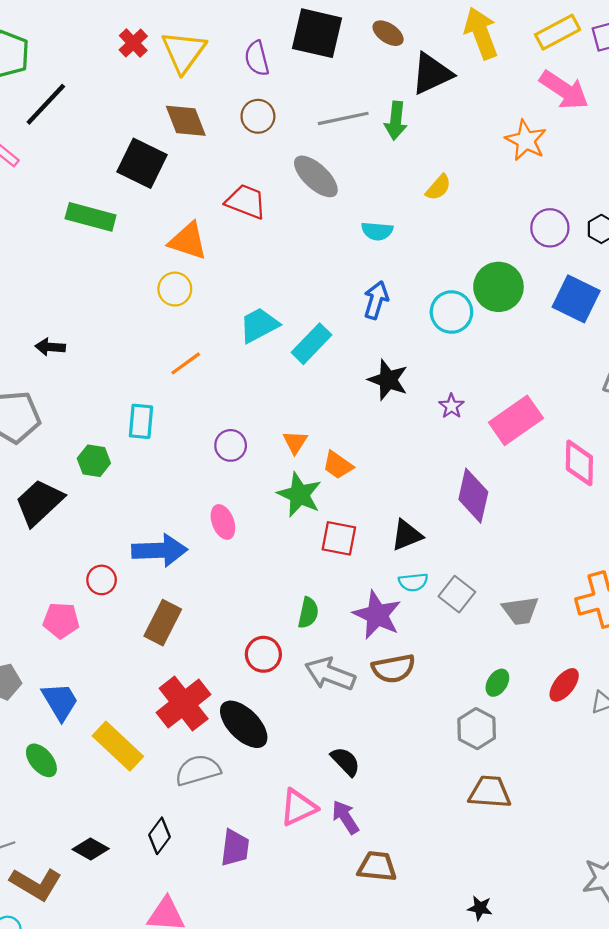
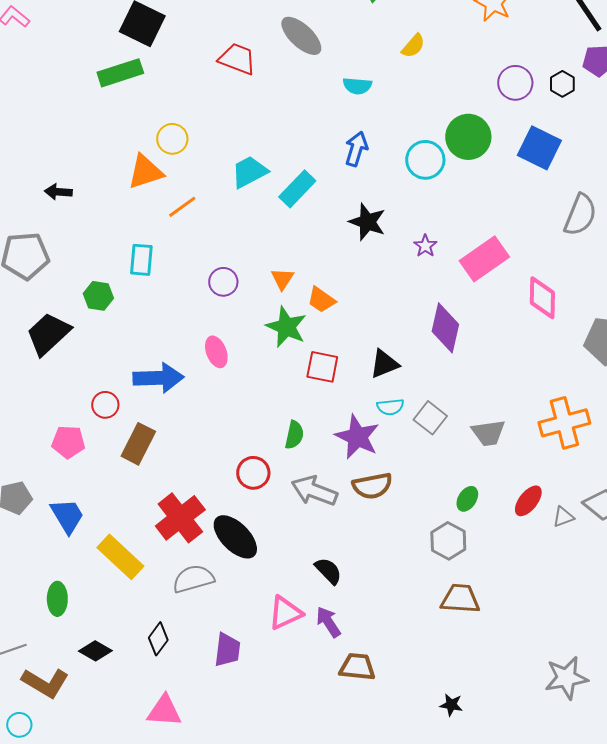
green rectangle: (91, 217) -> (120, 73), moved, turned -33
orange triangle: (188, 241) -> (145, 172), moved, turned -36
brown rectangle: (163, 623) -> (138, 444), moved
green ellipse: (41, 760) -> (57, 599), moved, turned 40

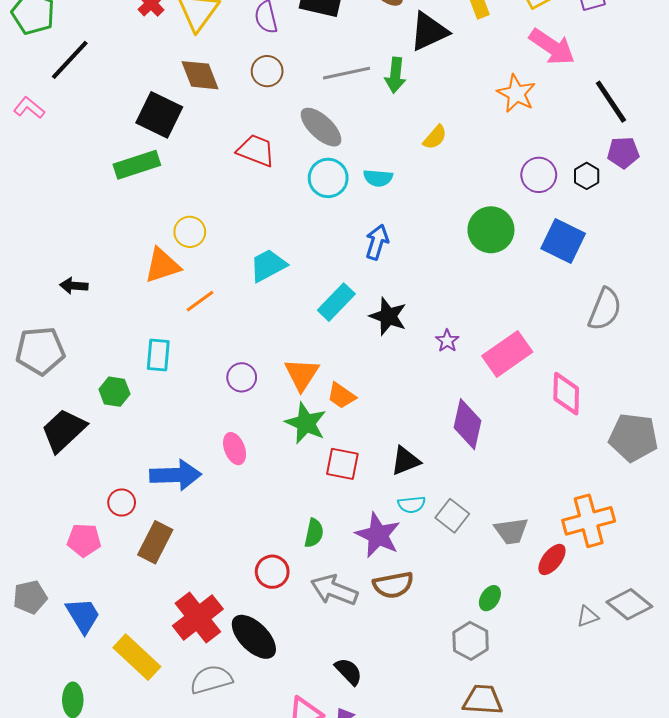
cyan circle: (425, 160) -> (328, 178), moved
cyan rectangle: (297, 189) -> (336, 302), moved
orange triangle: (282, 279) -> (302, 374), size x1.5
red ellipse: (528, 501) -> (552, 559), moved

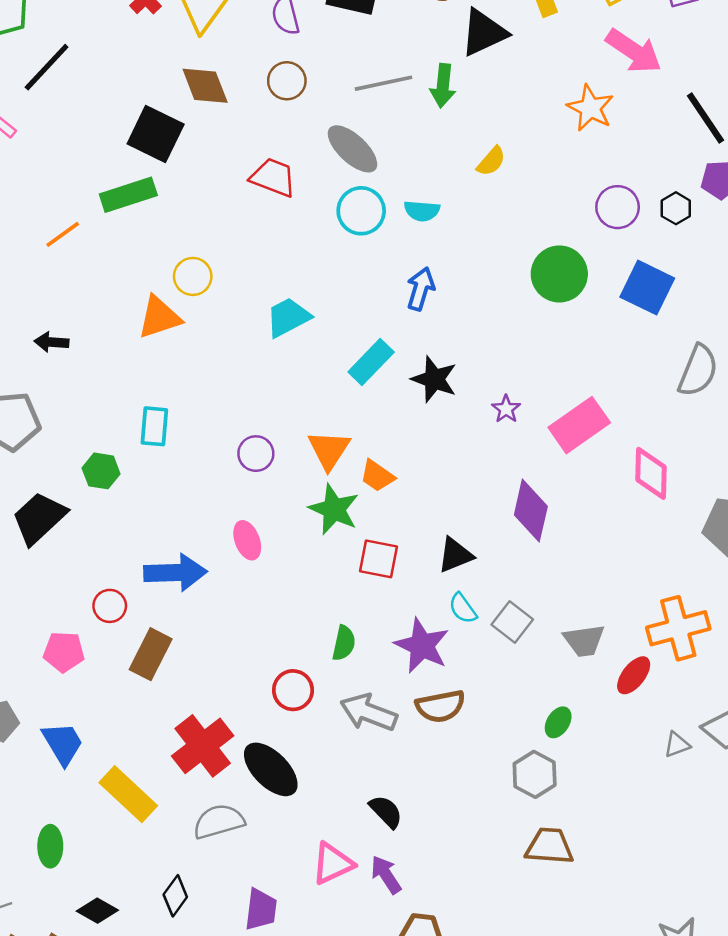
orange line: (200, 301) -> (63, 234), moved
cyan semicircle: (412, 505) -> (463, 608), turned 60

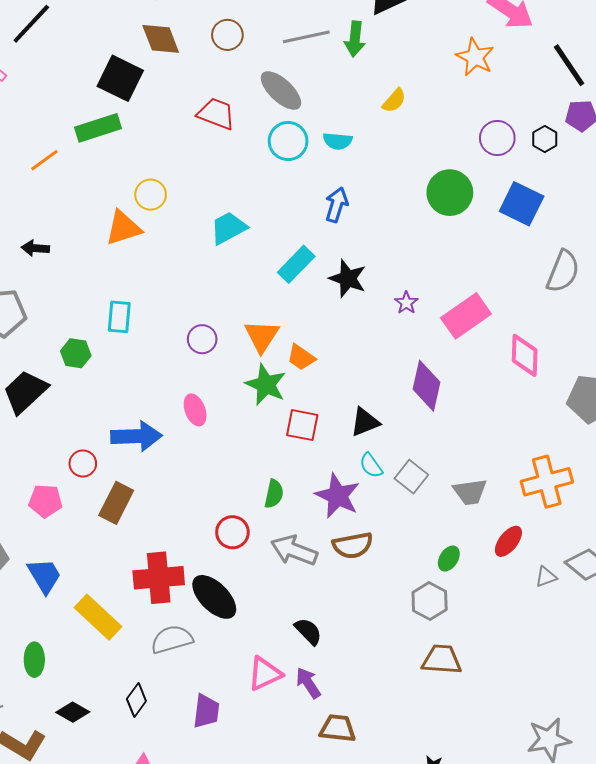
red ellipse: (634, 675) -> (508, 541), moved
red cross: (203, 746) -> (159, 578), turned 33

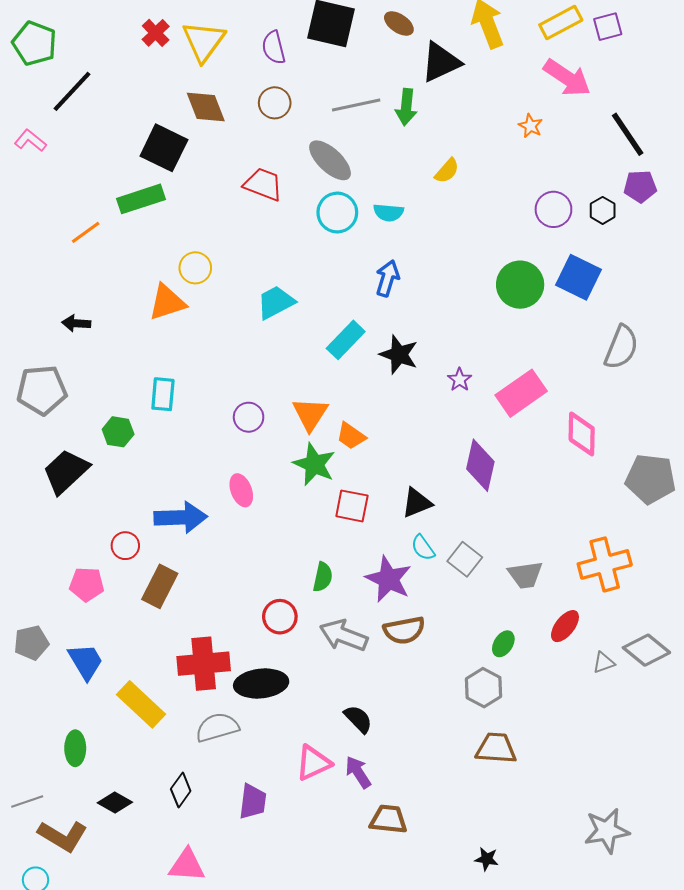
orange star: (475, 57) -> (531, 126), size x0.6
green circle: (450, 193) -> (520, 285), moved
black ellipse: (214, 597) -> (261, 683), turned -51

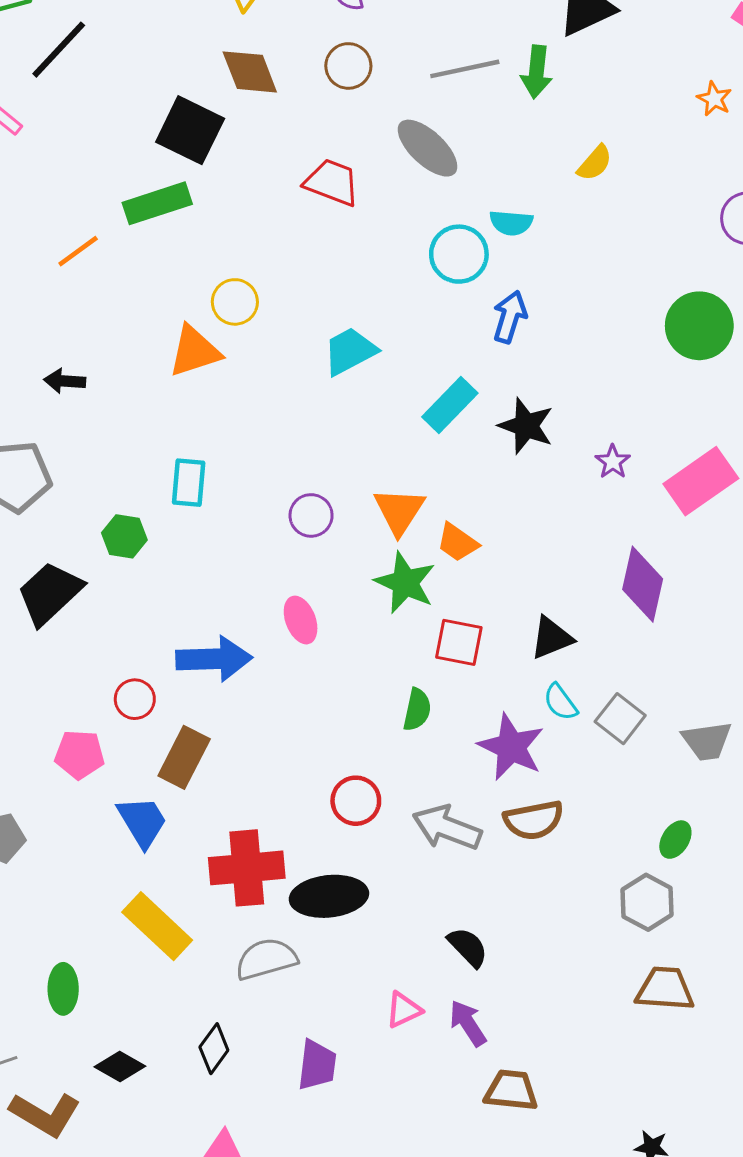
cyan circle: (337, 213) -> (459, 254), moved
green semicircle: (323, 577) -> (417, 710), moved
blue trapezoid: (86, 662) -> (142, 822), moved
pink triangle: (313, 763) -> (404, 1010), size x0.7

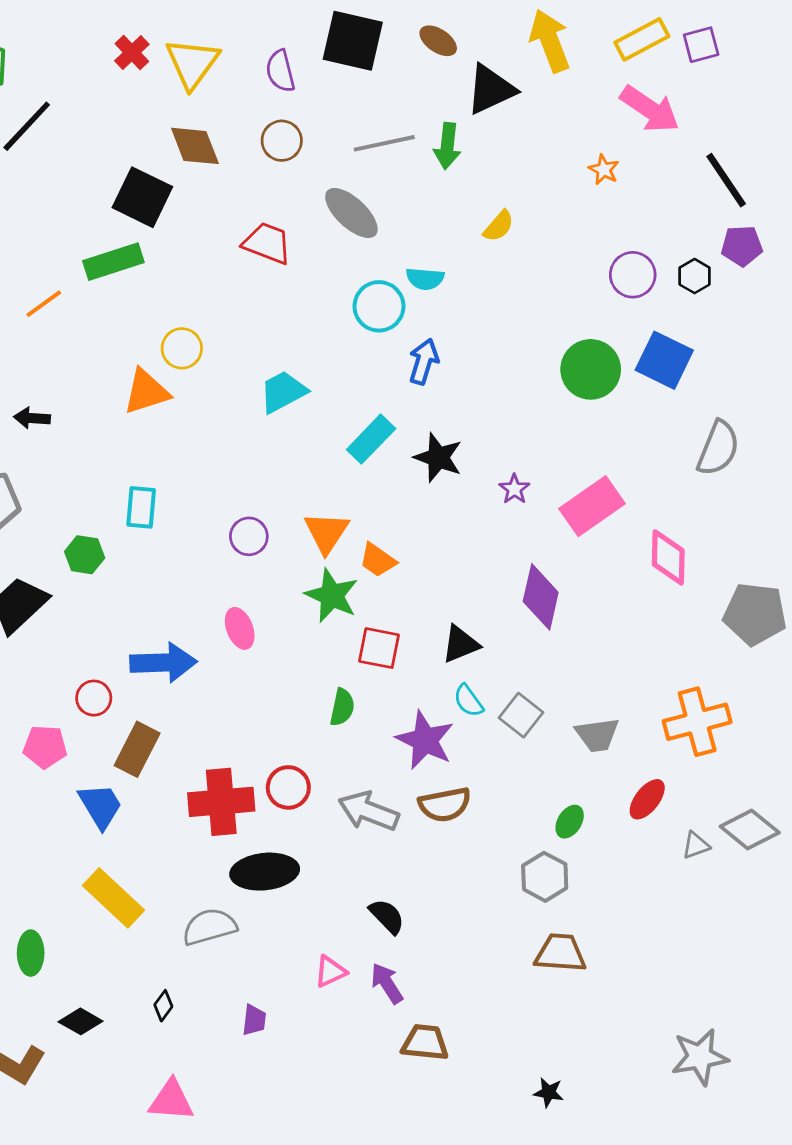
red cross: (247, 868) -> (221, 802), moved
black diamond: (214, 1049) -> (163, 1006), size x0.7
purple trapezoid: (317, 1065) -> (254, 1020), size x0.7

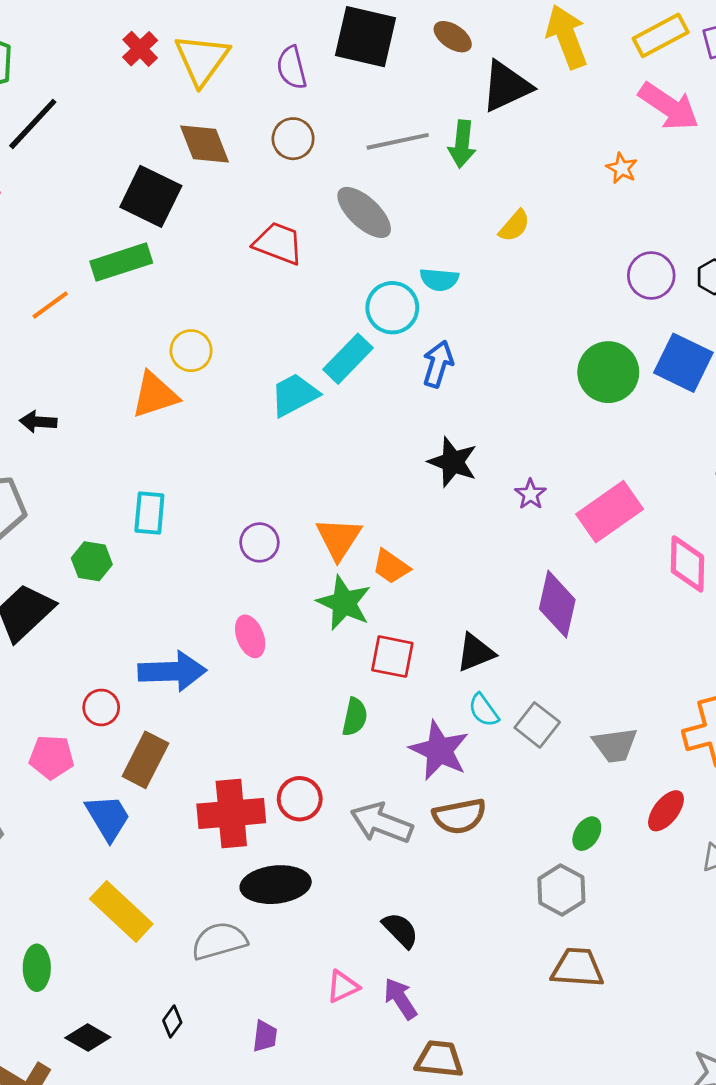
cyan rectangle: (371, 439) -> (348, 359), moved

